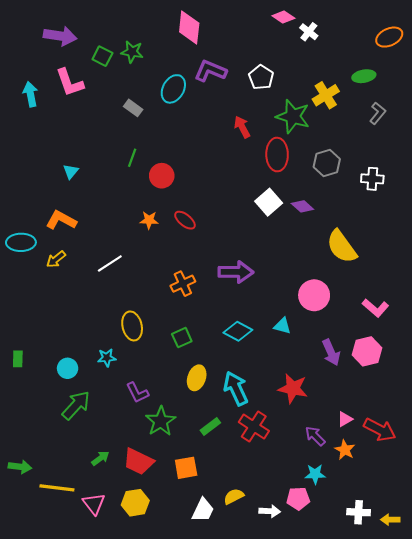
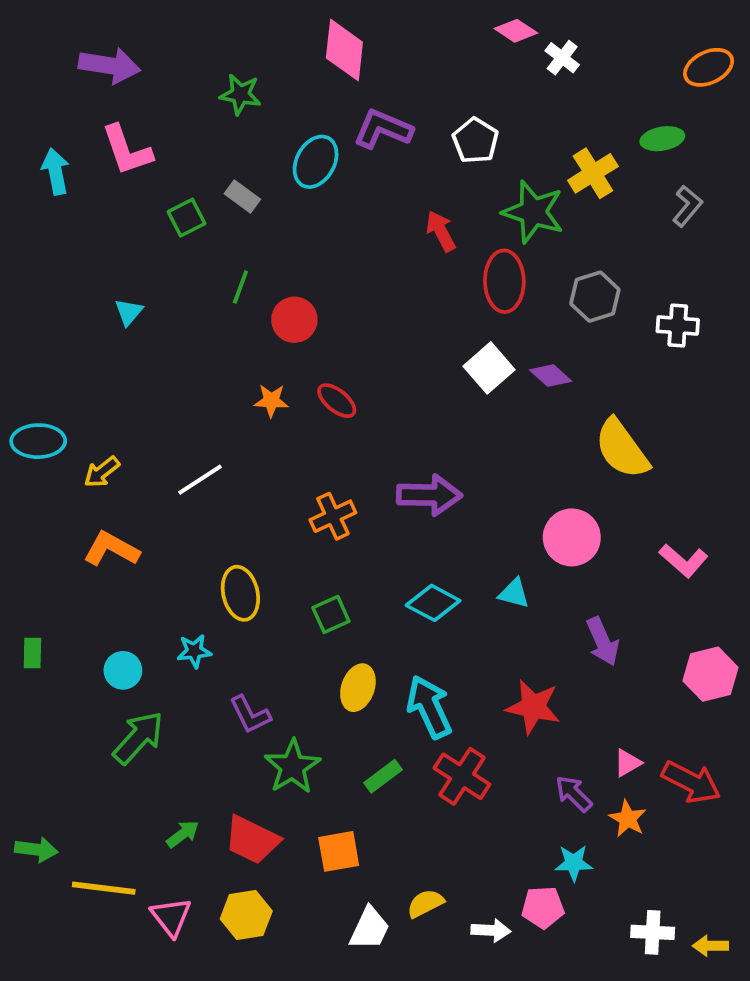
green square: (102, 56) -> (187, 218), moved, turned 36
orange L-shape: (61, 220) -> (111, 549), moved
pink hexagon: (367, 351) -> (710, 674), moved

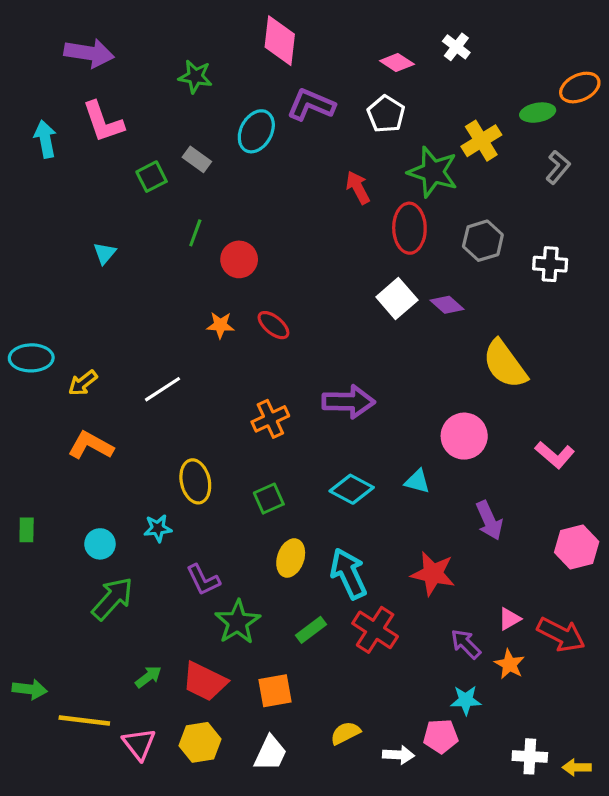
pink diamond: (516, 31) -> (397, 63), moved
orange ellipse: (709, 67) -> (580, 88), moved
white trapezoid: (370, 928) -> (270, 753), moved

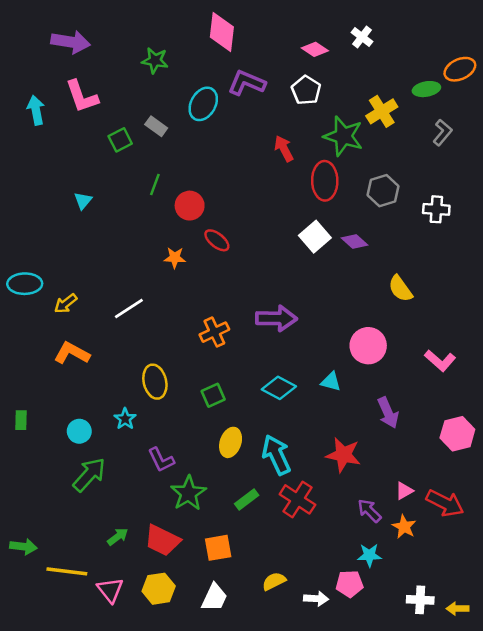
red ellipse: (273, 325) -> (217, 240), moved
yellow semicircle: (505, 364) -> (400, 289), size x0.7
cyan star: (158, 528) -> (125, 419), turned -30

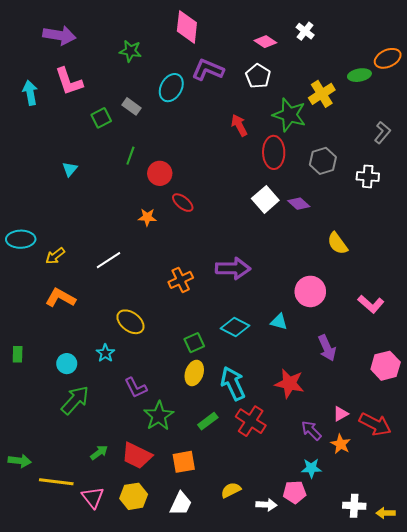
gray L-shape: (443, 132) -> (382, 133), moved
yellow ellipse: (155, 382) -> (130, 322), turned -40
green square: (213, 395) -> (194, 343), moved

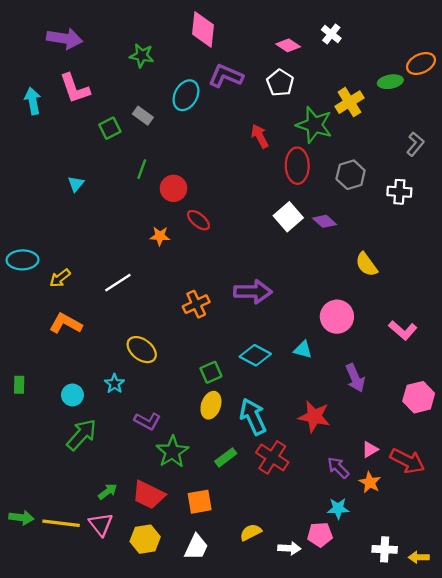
purple L-shape: (136, 388) -> (147, 421), turned -35
green arrow: (20, 461) -> (21, 518), moved
pink triangle: (93, 497) -> (101, 524), moved

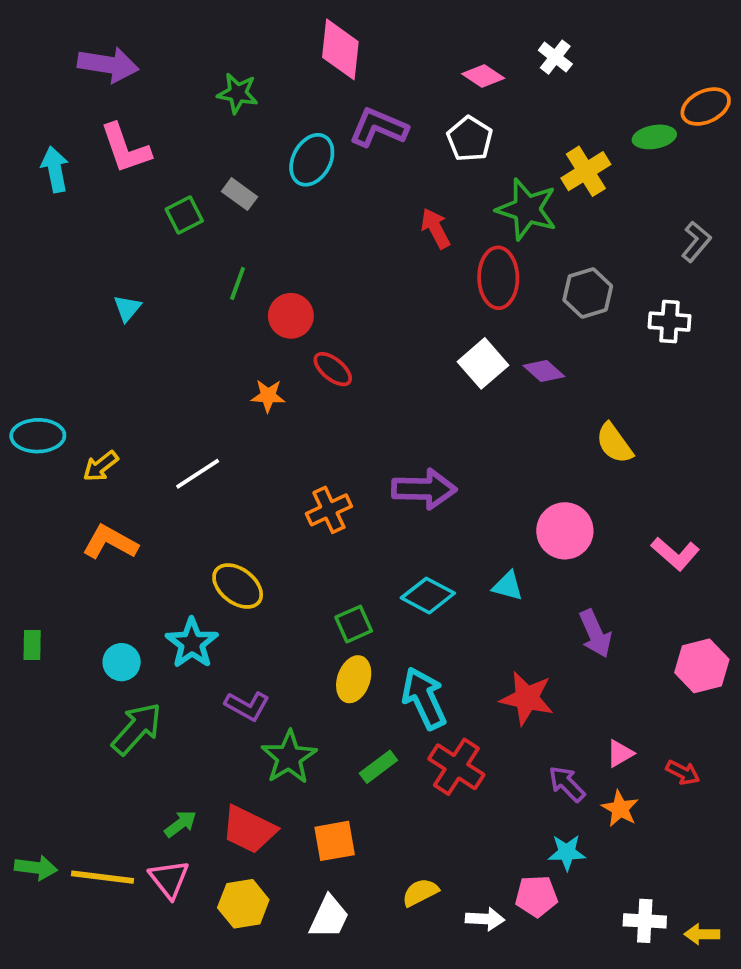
cyan star: (114, 384) -> (192, 643), size x1.5
red arrow: (407, 461) -> (683, 772), size x0.6

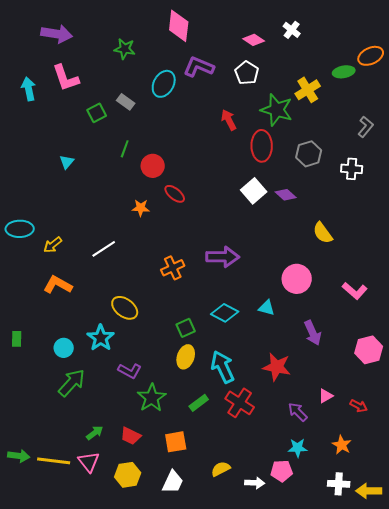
orange star: (620, 809) -> (342, 445), moved
red trapezoid: (249, 830) -> (131, 436), size x0.7
yellow arrow: (702, 934) -> (369, 491), size x1.4

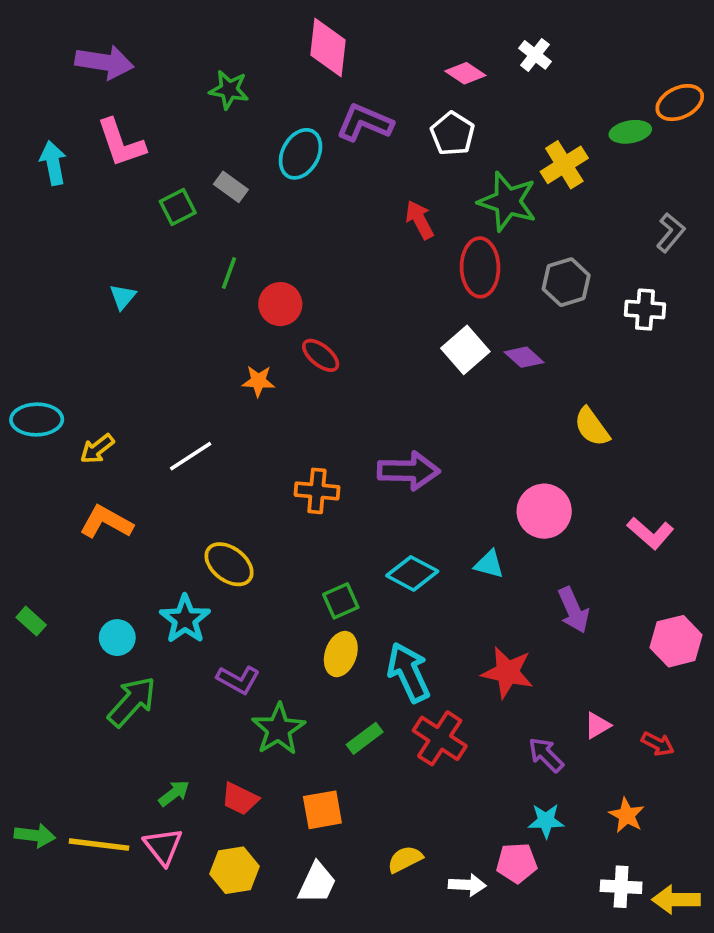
orange cross: (173, 268) -> (317, 491), turned 30
green rectangle: (17, 339) -> (31, 621), turned -49

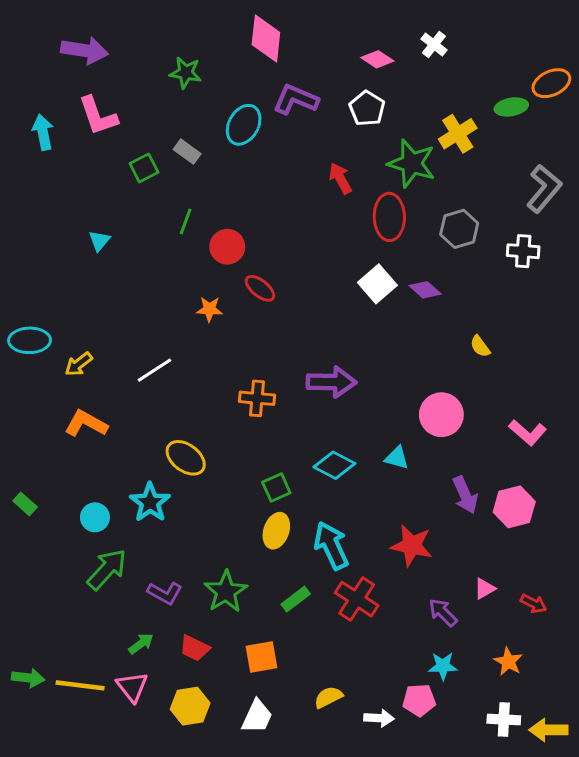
gray L-shape: (671, 233) -> (544, 189), size x1.5
yellow semicircle: (592, 427) -> (480, 346), size x0.7
pink hexagon: (676, 641) -> (514, 507), moved
purple L-shape: (238, 680) -> (165, 593), moved

